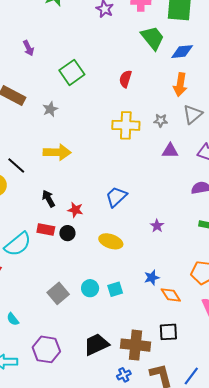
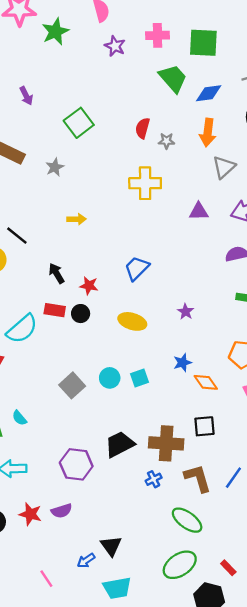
gray star: (161, 120) -> (166, 141), moved
yellow arrow: (57, 152) -> (77, 219), moved, size x0.6
purple star: (157, 226) -> (186, 312), moved
purple hexagon: (46, 349) -> (76, 464), moved

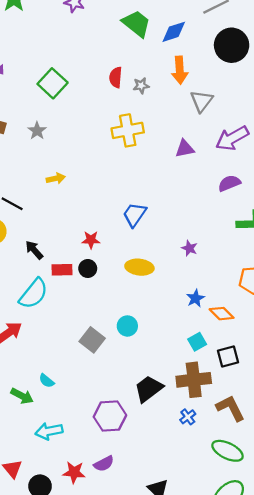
yellow arrow: (77, 219) -> (56, 178), moved
black arrow: (57, 273) -> (34, 250), moved
cyan square: (139, 378) -> (197, 342), moved

